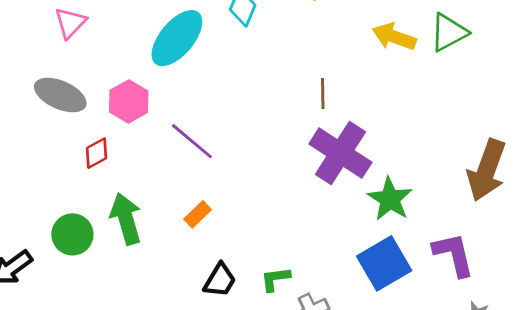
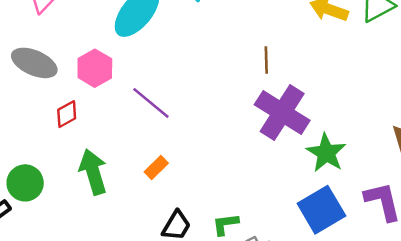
green circle: (72, 234) -> (25, 183), moved

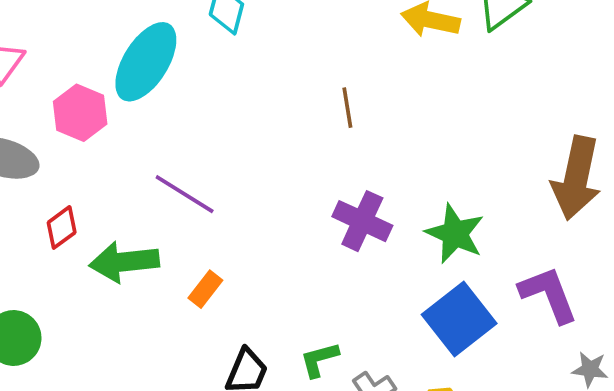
pink hexagon: (95, 68) -> (80, 113), moved
purple cross: (282, 112) -> (362, 221), moved, size x0.7
green arrow: (93, 172) -> (124, 262), moved, turned -72

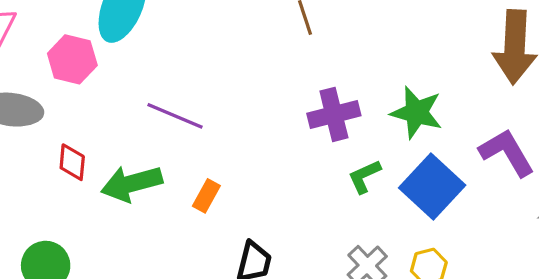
purple cross: (362, 221) -> (334, 114), turned -30
red diamond: (62, 227) -> (72, 162), turned -39
green L-shape: (319, 360) -> (364, 176), moved

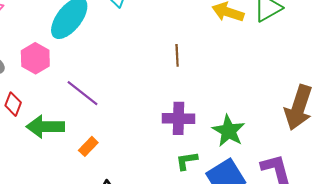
pink hexagon: (72, 59) -> (35, 58), moved

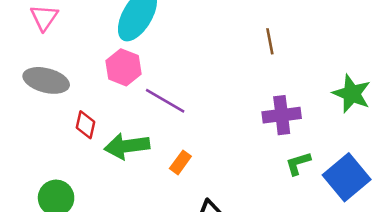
pink hexagon: (35, 58) -> (124, 67), moved
green star: (229, 131) -> (352, 94), moved

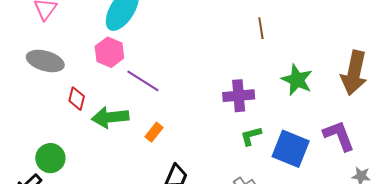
brown line: (270, 41) -> (261, 28), moved
blue square: (347, 177) -> (291, 149), turned -30

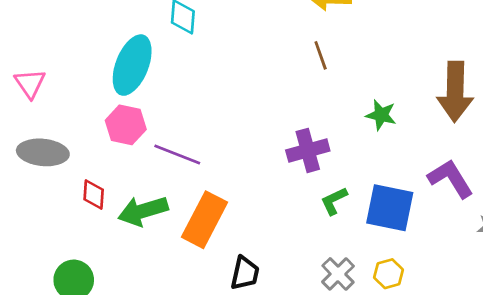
green star: (297, 80) -> (381, 115), size x0.7
orange rectangle: (154, 132) -> (205, 220), size x2.0

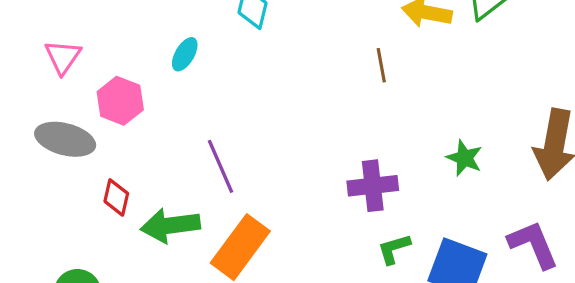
brown line: (321, 55) -> (381, 65), moved
cyan ellipse: (132, 65) -> (185, 54), size x0.5
pink hexagon: (126, 125) -> (120, 101), moved
purple line: (177, 155) -> (221, 166), turned 36

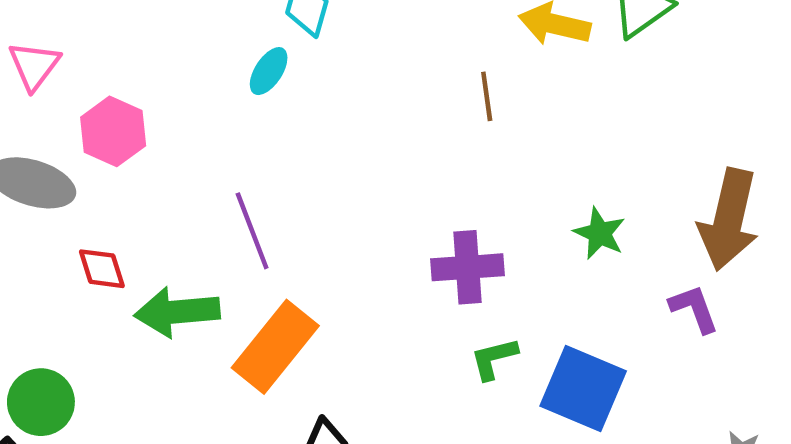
cyan ellipse: (185, 54) -> (269, 71), moved
red diamond: (116, 197) -> (102, 269), turned -33
purple L-shape: (533, 244) -> (694, 309), moved, size x0.7

